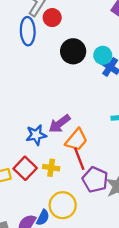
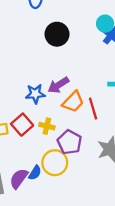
black circle: (73, 51) -> (57, 34), moved
red line: (79, 159) -> (93, 109), moved
purple pentagon: (95, 180) -> (70, 142), moved

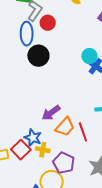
black circle: (57, 34) -> (38, 56), moved
blue star: (35, 94) -> (33, 138), moved, turned 30

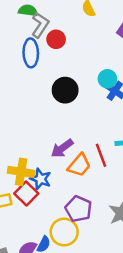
black circle: (38, 56) -> (65, 90), moved
red line: (83, 132) -> (101, 155), moved
yellow cross: (43, 150) -> (21, 172), moved, size x1.5

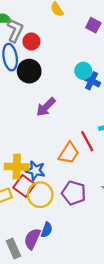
black circle: (65, 90) -> (29, 71), moved
purple arrow: (62, 148) -> (46, 107), moved
yellow circle: (64, 232) -> (40, 195), moved

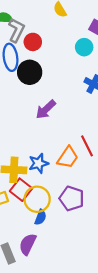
cyan circle: (83, 71) -> (84, 47), moved
blue star: (35, 171) -> (38, 163), moved, turned -30
blue semicircle: (47, 230) -> (41, 217), moved

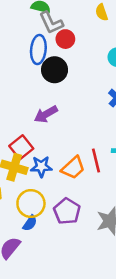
gray L-shape: (16, 30) -> (51, 23), turned 115
purple arrow: (46, 109) -> (46, 114), moved
red square: (21, 190) -> (21, 147), moved

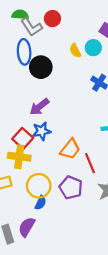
yellow semicircle: (102, 12) -> (75, 51), moved
red circle: (65, 39) -> (52, 19), moved
red line: (96, 160) -> (90, 163), moved
blue star: (41, 167) -> (42, 131), moved

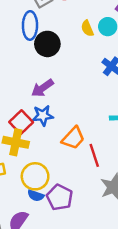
purple pentagon: (71, 188) -> (60, 197), moved
blue semicircle: (41, 203) -> (36, 195), turned 80

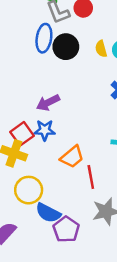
black circle: (47, 44) -> (66, 47), moved
blue semicircle: (36, 195) -> (48, 213), moved, size x1.5
purple pentagon: (60, 197) -> (66, 229), moved

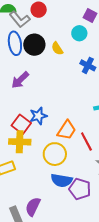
yellow semicircle: (101, 49) -> (57, 49), moved
purple arrow: (48, 103) -> (20, 80), moved
yellow circle: (29, 190) -> (55, 154), moved

